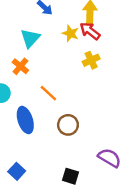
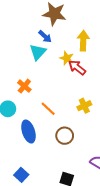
red arrow: (90, 31) -> (77, 67), moved
cyan triangle: (30, 38) -> (38, 52), moved
yellow cross: (91, 60) -> (84, 106), moved

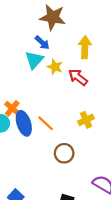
yellow star: (67, 58) -> (55, 67), moved
orange cross: (24, 86) -> (12, 108), moved
blue ellipse: (28, 132) -> (24, 123), moved

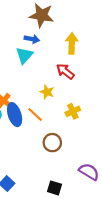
blue arrow: (42, 43) -> (32, 39), turned -32
yellow star: (55, 67) -> (47, 92), moved

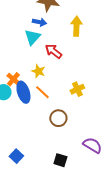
red arrow: (65, 71) -> (53, 51), moved
yellow star: (47, 92) -> (38, 71), moved

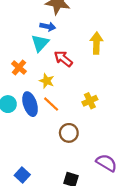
yellow arrow: (76, 26) -> (97, 43), moved
orange cross: (13, 79) -> (19, 68), moved

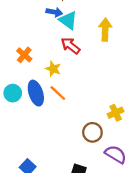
cyan triangle: (40, 43) -> (68, 20), moved, turned -36
yellow cross: (90, 101) -> (116, 113), moved
brown circle: (69, 133) -> (92, 132), moved

